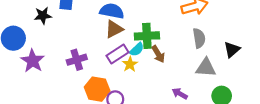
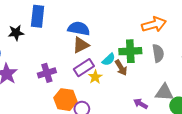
green cross: (147, 36) -> (130, 51), moved
cyan semicircle: (137, 49) -> (109, 59), moved
gray triangle: (206, 68) -> (164, 92), moved

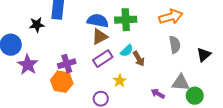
green cross: (130, 51) -> (126, 20), moved
yellow star: (95, 77) -> (120, 81), moved
orange hexagon: (65, 100) -> (62, 82), moved

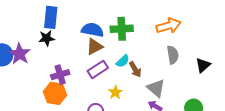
black star: (37, 25) -> (47, 38), moved
purple star: (28, 65) -> (20, 54), moved
gray triangle: (181, 83) -> (156, 88), moved, turned 36

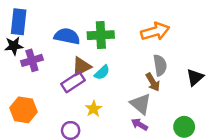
brown triangle: (95, 47) -> (81, 66), moved
brown arrow: (135, 69) -> (153, 82), moved
purple cross: (60, 75) -> (32, 60), moved

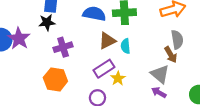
purple cross: (32, 60) -> (63, 47), moved
cyan semicircle: (102, 72) -> (125, 46), turned 128
purple rectangle: (73, 82) -> (104, 69), moved

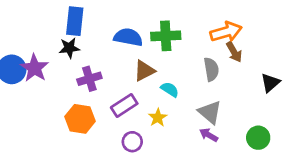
gray semicircle: (177, 40) -> (211, 69), moved
cyan semicircle: (125, 46) -> (170, 89), moved, turned 128
brown arrow: (171, 55) -> (234, 52), moved
purple rectangle: (104, 69) -> (124, 106), moved

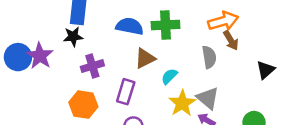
cyan semicircle: (170, 89) -> (169, 76), turned -78
purple rectangle: (124, 106) -> (126, 92), turned -40
yellow star: (158, 118) -> (182, 103), moved, size x1.5

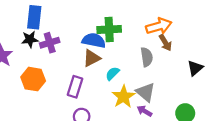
blue semicircle: (130, 26) -> (94, 40), moved
purple cross: (92, 66) -> (50, 43), moved
orange hexagon: (83, 105) -> (33, 79), moved

